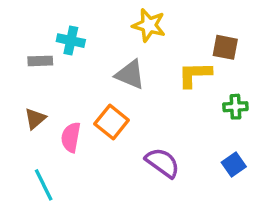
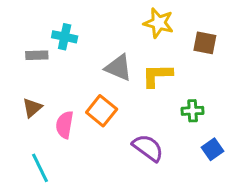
yellow star: (149, 25) -> (159, 23), moved
yellow L-shape: (195, 74) -> (157, 75), moved
green cross: (235, 107) -> (193, 111), moved

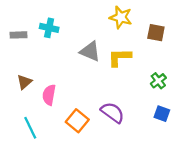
gray rectangle: (37, 55) -> (18, 35), moved
orange square: (102, 111) -> (77, 121), moved
green cross: (193, 111) -> (158, 81), moved, turned -35
blue square: (213, 149) -> (162, 114), turned -35

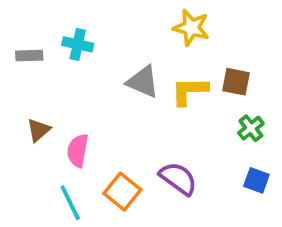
brown square: (156, 33) -> (236, 82), moved
cyan line: (30, 128) -> (70, 203), moved

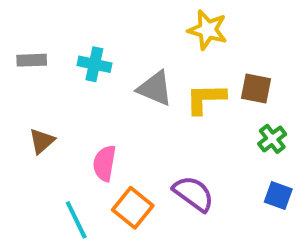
cyan cross: (78, 44) -> (94, 64), moved
pink semicircle: (78, 151) -> (104, 163), moved

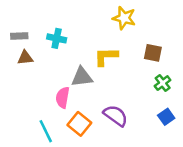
gray triangle: (155, 88) -> (82, 77), moved, turned -30
yellow L-shape: (206, 99) -> (106, 57), moved
brown triangle: (42, 141) -> (25, 58), moved, turned 35
blue square: (278, 196) -> (166, 117), turned 35

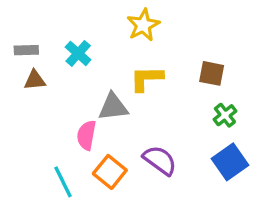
yellow star: (124, 18) -> (143, 25), moved, turned 30
cyan cross: (57, 38) -> (78, 53), turned 30
blue square: (166, 117) -> (230, 162), size x1.5

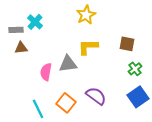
cyan cross: (78, 53) -> (35, 22), moved
pink semicircle: (86, 135) -> (46, 72), moved

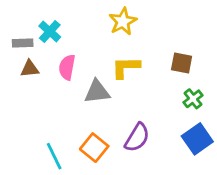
pink semicircle: (46, 72) -> (67, 67), moved
purple semicircle: (96, 96) -> (137, 137), turned 85

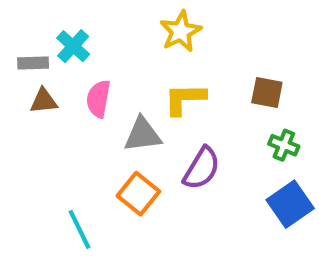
green cross: (193, 99) -> (284, 145), turned -30
purple semicircle: (137, 137) -> (202, 168), moved
orange square: (94, 148) -> (138, 194), moved

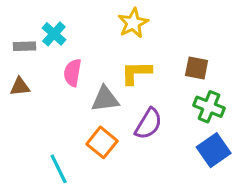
brown triangle: (44, 101) -> (20, 87), moved
green cross: (284, 145) -> (209, 107), size x1.4

